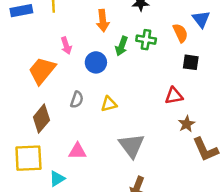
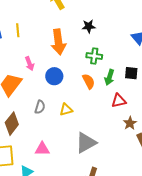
orange arrow: (103, 21) -> (58, 42), size x1.4
orange semicircle: (180, 33) -> (89, 81), moved
green arrow: (122, 46) -> (109, 77), moved
gray triangle: (132, 146) -> (86, 143), turned 40

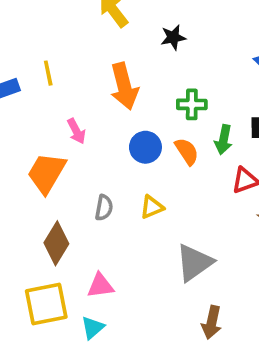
black star: (89, 26) -> (173, 37), moved
blue circle: (54, 76) -> (145, 147), moved
pink triangle: (42, 149) -> (100, 286), moved

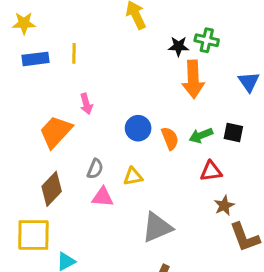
orange arrow: (124, 86) -> (193, 79), moved
green cross: (192, 104) -> (207, 40), moved
green arrow: (224, 140) -> (201, 135), turned 45
pink triangle: (100, 286) -> (103, 197), moved

